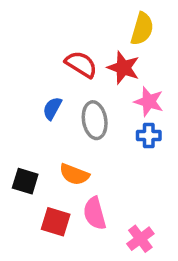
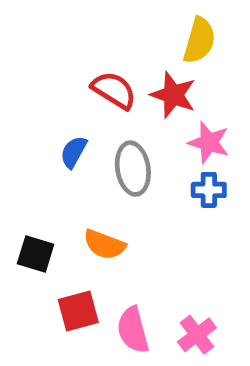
pink semicircle: (95, 213) -> (133, 330), moved
red square: (56, 222) -> (78, 311), turned -32

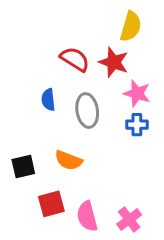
blue semicircle: (74, 152) -> (48, 100), turned -35
black square: (36, 254) -> (23, 167), turned -30

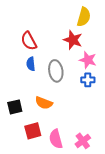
red semicircle: (75, 59) -> (29, 41), moved, turned -150

